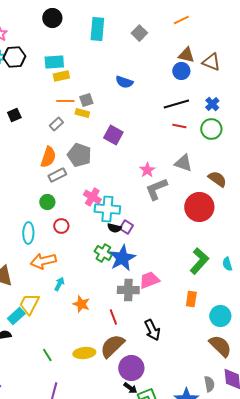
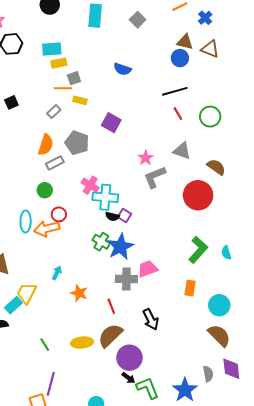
gray square: (86, 100) -> (74, 78), moved
blue cross: (212, 104) -> (205, 18), moved
red line: (179, 126) -> (178, 114), turned 48
orange arrow: (43, 261) -> (47, 229), moved

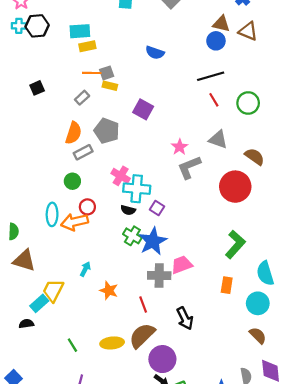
gray square: (74, 78) -> (107, 73), moved
black semicircle: (112, 216) -> (128, 210), moved
cyan semicircle: (226, 253) -> (265, 273), moved, size x1.6
brown semicircle: (219, 335) -> (258, 335), size x0.7

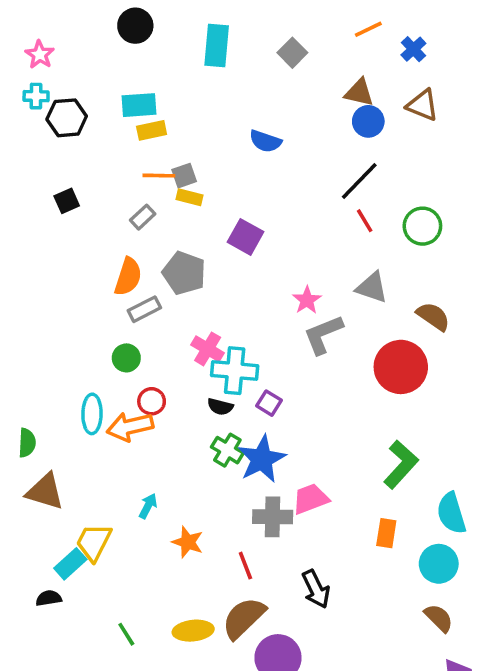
brown triangle: (221, 24) -> (359, 92), moved
black hexagon: (37, 26) -> (67, 118), moved
black line: (211, 76) -> (359, 181), turned -30

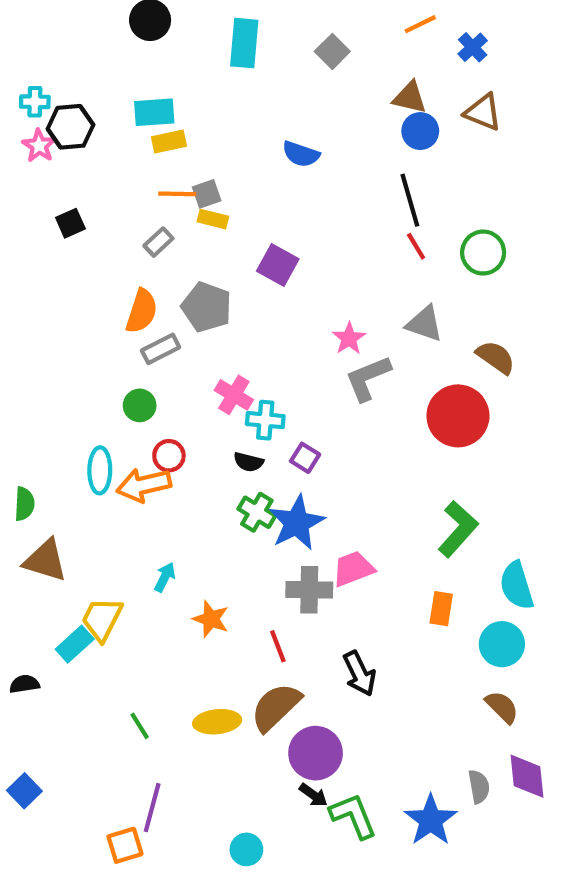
pink star: (40, 55) -> (39, 146), moved
black line: (359, 181) -> (410, 200), turned -60
cyan cross: (235, 371) -> (265, 420), size x0.7
black semicircle: (49, 598) -> (24, 684), moved

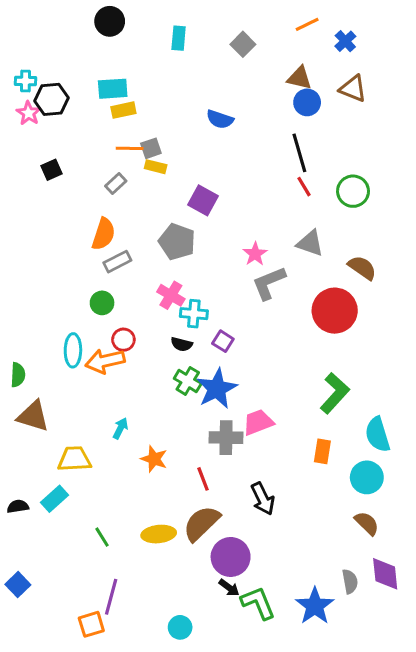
cyan rectangle: (244, 43) -> (179, 38), size x0.7
gray pentagon: (207, 307) -> (177, 242), moved
yellow trapezoid: (102, 619) -> (74, 459), turned 60
cyan rectangle: (75, 644) -> (55, 499), moved

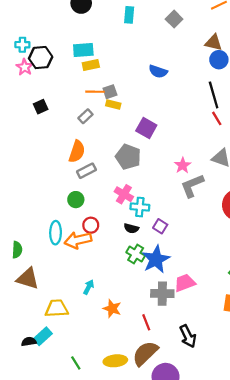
black semicircle: (18, 506) -> (29, 342), moved

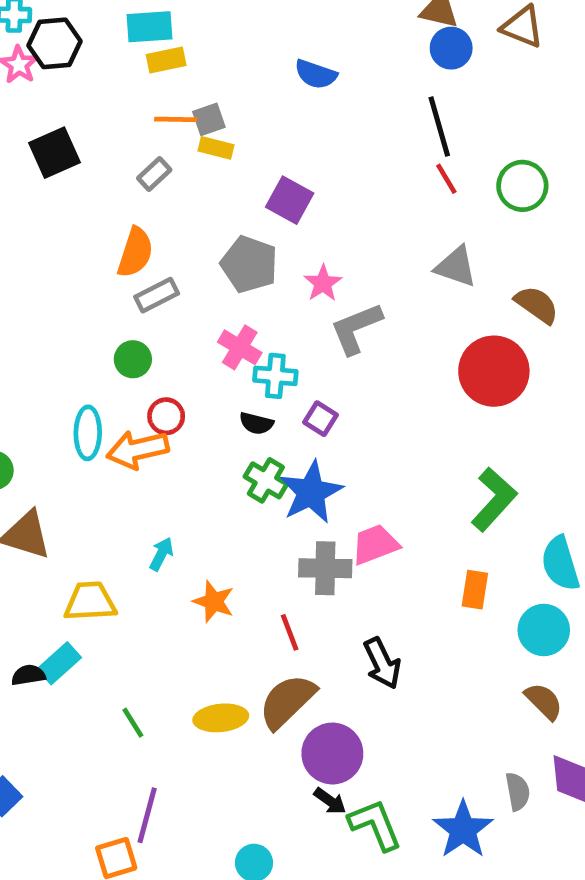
black square: (41, 107) -> (54, 153), size x1.5
pink star: (183, 165) -> (323, 283), moved
gray L-shape: (192, 186) -> (356, 328), moved

